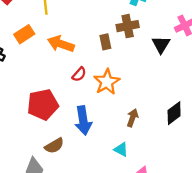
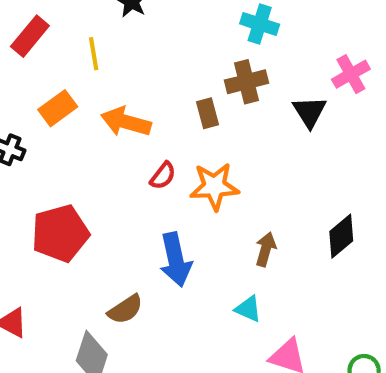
orange star: (107, 82) -> (214, 186), turned 30
red pentagon: (43, 105) -> (60, 233), moved

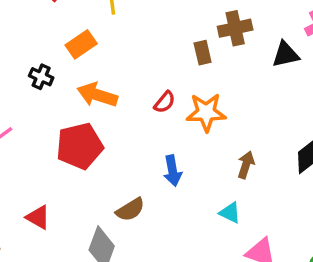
black triangle: (310, 112) -> (286, 54), turned 48
orange arrow: (126, 122) -> (97, 95), moved
blue arrow: (176, 260) -> (172, 171), size x0.7

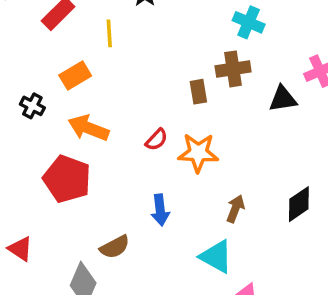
red pentagon: (80, 146) -> (67, 179), turned 30
cyan triangle: (230, 213) -> (216, 257), size x1.5

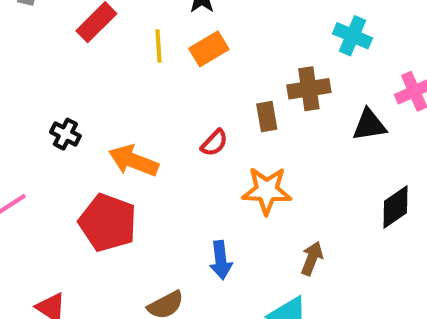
cyan cross: (249, 22) -> (352, 36), moved
orange rectangle: (75, 76) -> (209, 49), moved
red semicircle: (157, 140) -> (214, 143), moved
black diamond: (299, 204) -> (395, 207), moved

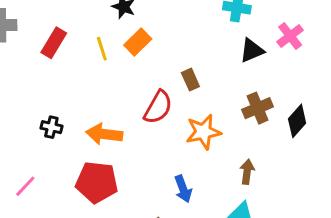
brown cross: (309, 89) -> (258, 108), moved
black triangle: (369, 125) -> (252, 51), moved
red semicircle: (214, 143) -> (158, 107), size x1.6

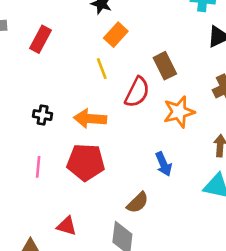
yellow line: (102, 49) -> (102, 69), moved
brown rectangle: (190, 80) -> (165, 66), size x1.4
pink line: (25, 186) -> (38, 167), moved, turned -35

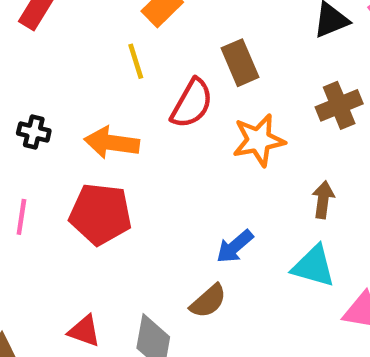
blue arrow: (163, 164) -> (235, 247), moved, turned 70
brown semicircle: (138, 203) -> (208, 301), moved
red triangle: (67, 226) -> (84, 331), moved

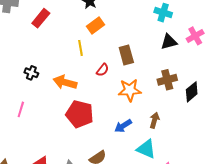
red semicircle: (192, 103) -> (103, 70), size x0.6
red pentagon: (100, 214) -> (80, 114), moved
blue arrow: (235, 247) -> (123, 126), moved

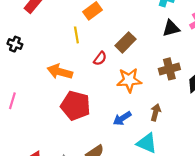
brown rectangle: (126, 55) -> (125, 42), turned 60
black cross: (31, 73) -> (15, 44), moved

